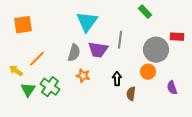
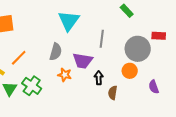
purple trapezoid: (98, 50) -> (83, 61), moved

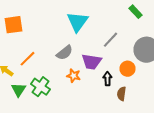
gray line: (102, 39) -> (110, 40), turned 36
gray semicircle: (56, 52) -> (64, 53), turned 36
orange circle: (130, 71) -> (128, 69), moved

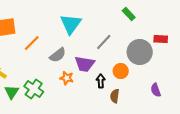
orange line: (28, 59) -> (32, 43), moved

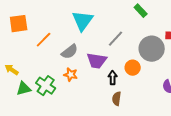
orange star: (67, 78) -> (71, 75), moved
green triangle: (12, 92) -> (24, 89), turned 42
brown semicircle: (115, 96) -> (117, 99), moved

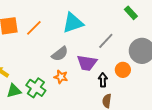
cyan triangle: (83, 21) -> (73, 23), turned 35
orange line: (44, 40) -> (34, 28), moved

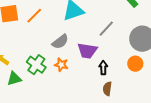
orange circle: (123, 70) -> (135, 64), moved
green cross: (36, 88) -> (36, 65), moved

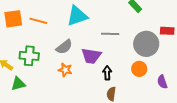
orange line: (34, 16) -> (38, 21), turned 60
gray line: (106, 29) -> (110, 34), turned 48
green cross: (36, 65) -> (29, 56), moved, turned -30

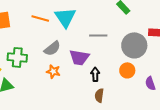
cyan triangle: (77, 16) -> (65, 17), turned -45
orange line: (38, 21) -> (40, 18), moved

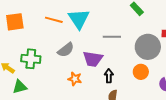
orange star: (53, 71) -> (75, 79), moved

